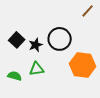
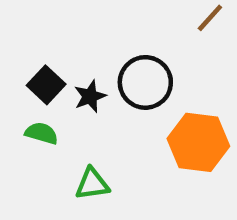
green triangle: (37, 69) -> (92, 184), moved
green semicircle: (15, 76) -> (42, 133), moved

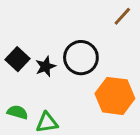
green semicircle: (42, 133) -> (17, 112), moved

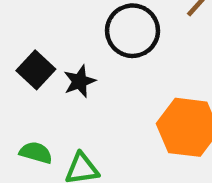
black circle: (81, 58) -> (133, 31), moved

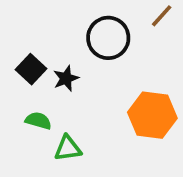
green semicircle: (36, 153) -> (38, 121), moved

